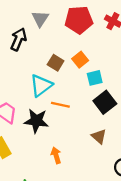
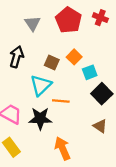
red pentagon: (79, 20) -> (69, 20), turned -30
black arrow: (18, 39) -> (17, 57), moved
orange arrow: (56, 155) -> (62, 148), size x1.5

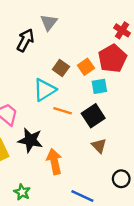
red pentagon: (69, 20) -> (112, 58), moved
black arrow: (17, 57) -> (25, 40), moved
black square: (102, 94) -> (93, 116), moved
black star: (40, 119) -> (30, 140), moved

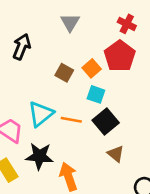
gray triangle: (49, 22) -> (70, 22), moved
cyan square: (99, 86) -> (96, 94), moved, turned 35
cyan triangle: (45, 90) -> (41, 114), moved

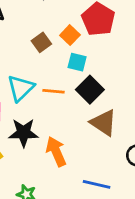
brown square: (64, 73) -> (41, 42), turned 30
brown triangle: (116, 154) -> (104, 123), size x1.5

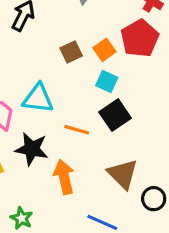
cyan triangle: (21, 88) -> (38, 98), turned 40
orange line: (54, 91) -> (77, 130), moved
brown triangle: (104, 123) -> (123, 174), moved

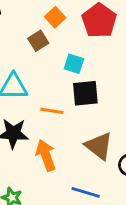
orange square: (104, 50) -> (55, 17), moved
black square: (115, 115) -> (85, 93), turned 36

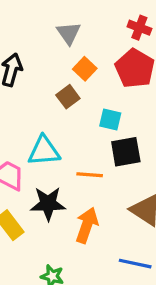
orange arrow: (46, 155) -> (87, 225), turned 44

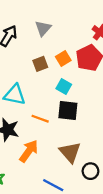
gray triangle: (69, 33) -> (43, 28), moved
orange square: (85, 69) -> (63, 58), moved

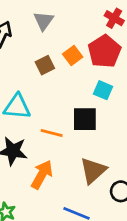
cyan square: (64, 87) -> (103, 90), moved
brown triangle: (70, 152) -> (93, 171), turned 35

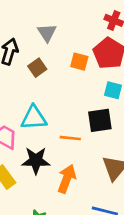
orange square: (73, 55) -> (79, 62), turned -30
brown square: (45, 65) -> (37, 68), moved

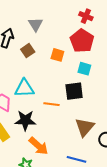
orange square: (79, 62) -> (57, 55), moved
orange arrow: (67, 179) -> (39, 146), moved, turned 110

